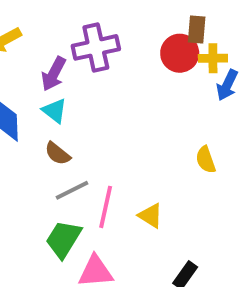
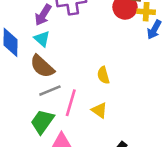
brown semicircle: (58, 154) -> (42, 66), size x1.5
yellow semicircle: (206, 160) -> (103, 75), moved

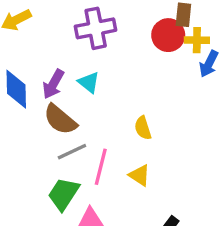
purple arrow: (43, 15) -> (53, 84), moved
cyan triangle: (42, 39) -> (89, 82), moved

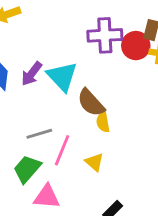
purple cross: (96, 28) -> (105, 35), moved
cyan triangle: (89, 82) -> (62, 76), size x1.6
brown semicircle: (60, 120) -> (91, 103), moved

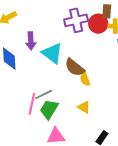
purple arrow: (32, 74) -> (31, 41), moved, turned -30
pink line: (62, 150) -> (32, 104), moved
green trapezoid: (27, 169) -> (49, 109), moved

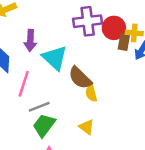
brown rectangle: (107, 11) -> (124, 42), moved
pink line: (32, 104) -> (24, 84), moved

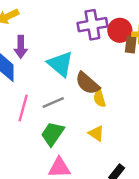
purple arrow: (30, 40) -> (21, 47), moved
pink line: (24, 84) -> (23, 108), moved
gray line: (39, 107) -> (53, 102), moved

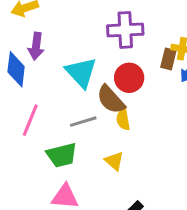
red circle: (120, 30) -> (129, 78), moved
gray line: (53, 102) -> (83, 122), moved
green trapezoid: (53, 134) -> (62, 155), turned -145

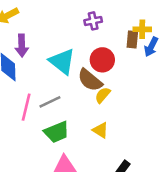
purple cross: (125, 30) -> (93, 21), size x0.6
yellow semicircle: (123, 120) -> (103, 95), turned 60
gray line: (83, 122) -> (50, 102), moved

